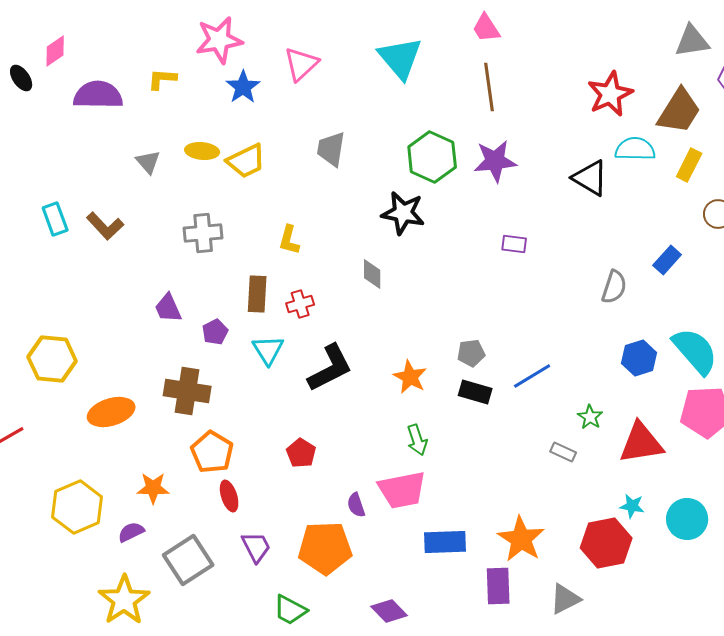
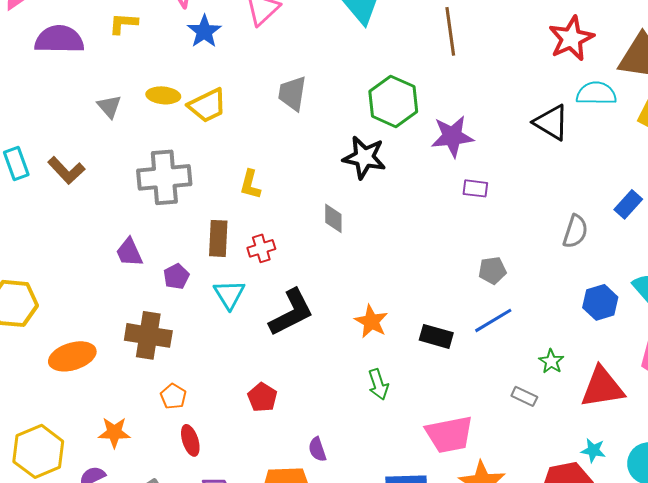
purple star: (495, 161) -> (452, 136), moved
gray cross: (203, 233) -> (164, 177), size x1.4
gray pentagon: (471, 353) -> (492, 270), moved
orange pentagon: (212, 452) -> (173, 396), size x0.6
pink trapezoid: (402, 490) -> (449, 434), moved

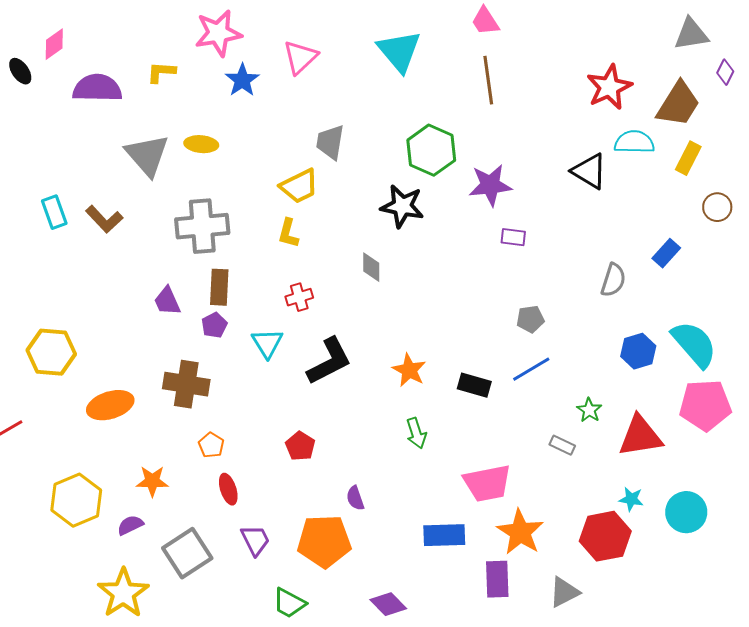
yellow trapezoid: (207, 105) -> (299, 186), moved
gray triangle: (109, 106) -> (147, 155), size x1.8
brown rectangle: (218, 238) -> (219, 287), moved

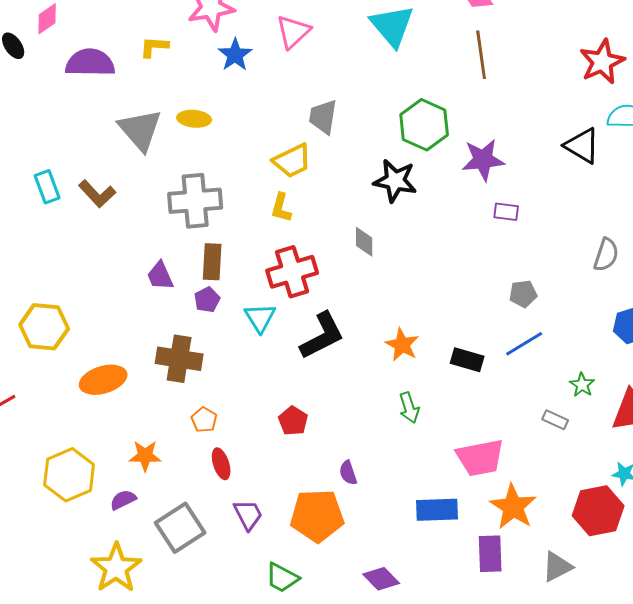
red cross: (299, 297) -> (292, 272), size x1.8

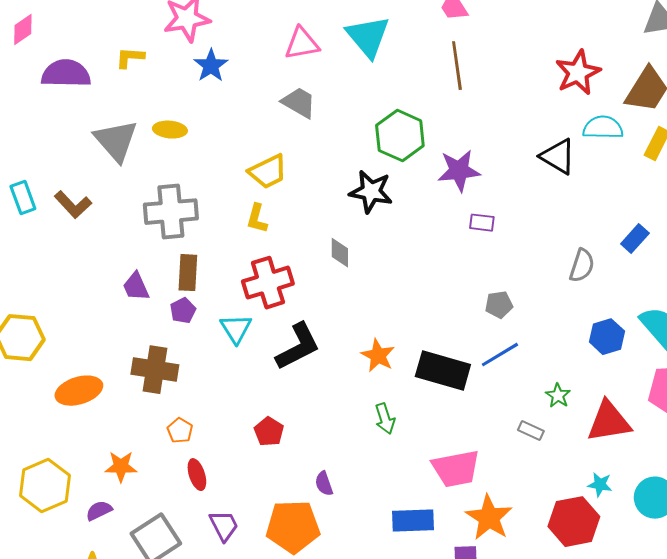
pink triangle: (293, 32) -> (302, 44), moved, turned 33
gray trapezoid: (323, 117) -> (299, 103), moved, turned 111
black rectangle: (467, 360) -> (443, 371), size x1.6

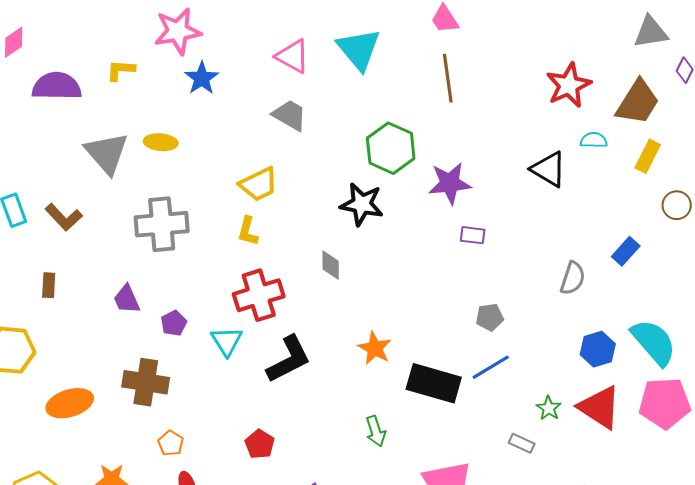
pink triangle: (302, 44) -> (293, 56), turned 39
cyan semicircle: (603, 128) -> (594, 140), size x0.7
brown rectangle: (188, 273) -> (49, 285), moved, size x0.7
orange star: (378, 356) -> (375, 348), moved
red triangle: (609, 422) -> (600, 407), moved, turned 42

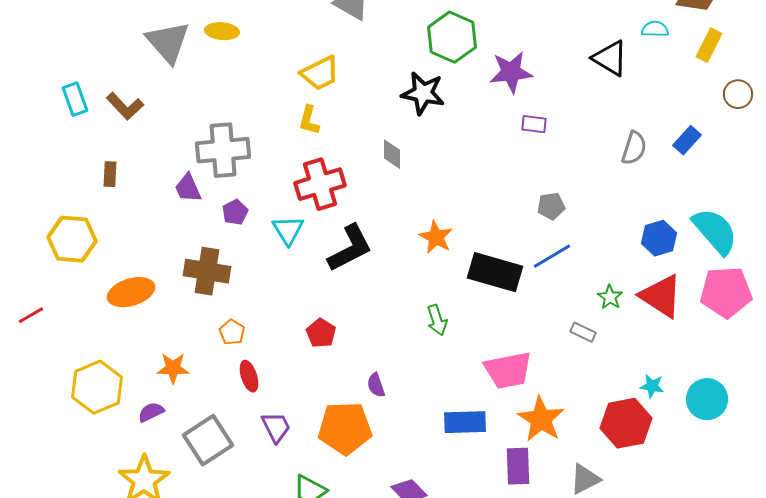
gray cross: (162, 224) -> (223, 150), moved
gray semicircle: (573, 278) -> (634, 148), moved

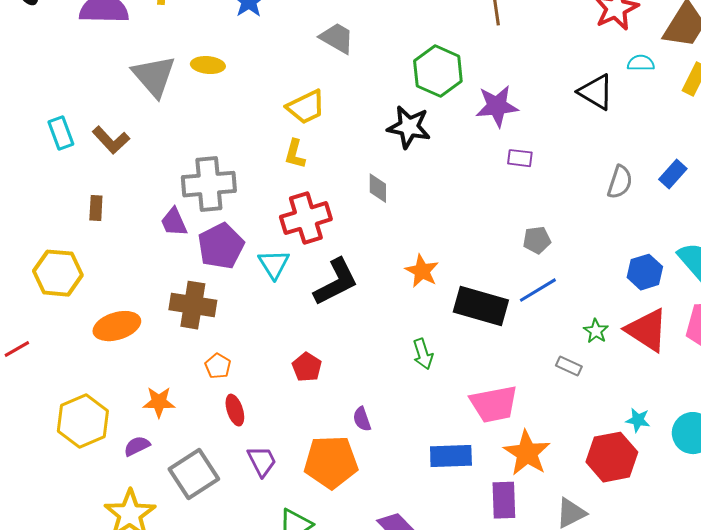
purple pentagon: (235, 212) -> (221, 246), size x1.8

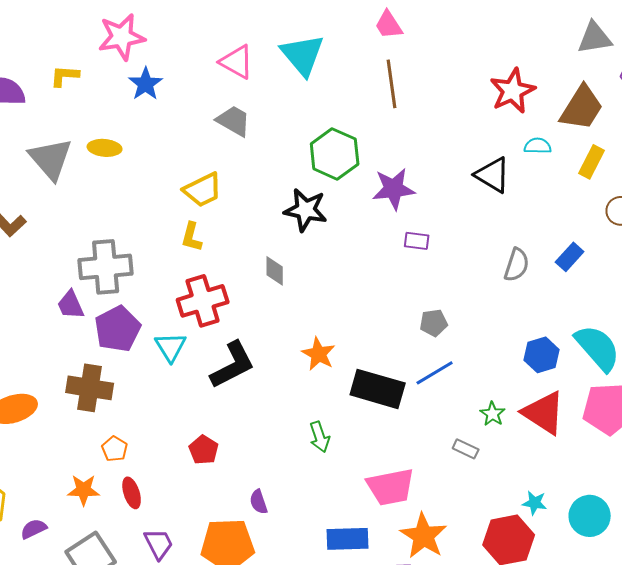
orange star: (159, 402) -> (84, 490), moved

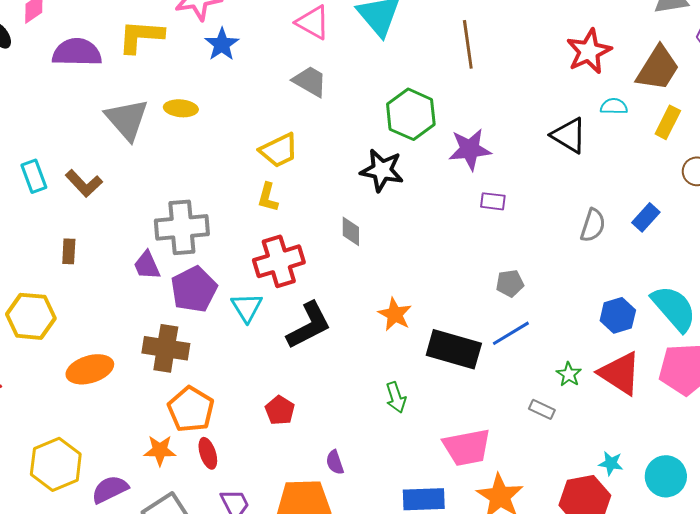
yellow L-shape: (65, 76) -> (141, 36), size x1.6
orange pentagon: (115, 449) -> (191, 409), size x1.8
purple semicircle: (34, 529) -> (110, 489), size x1.4

